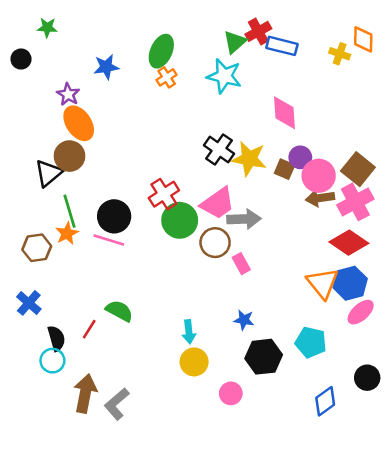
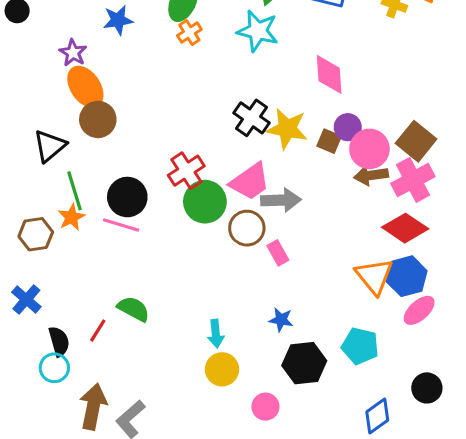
brown circle: (70, 156) -> (98, 119), moved

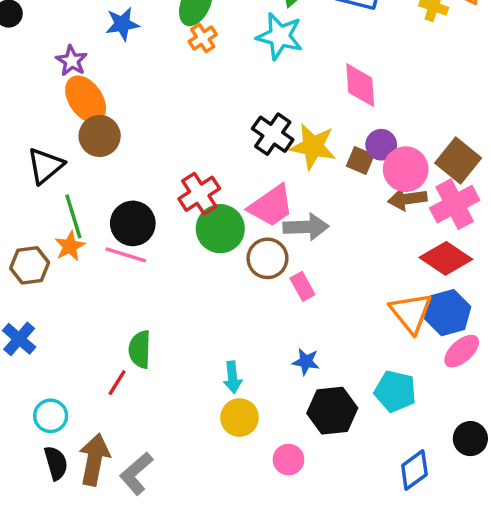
green semicircle: (134, 309) -> (140, 349), turned -116
red line: (98, 331) -> (117, 383), moved
black semicircle: (59, 341) -> (56, 463), moved

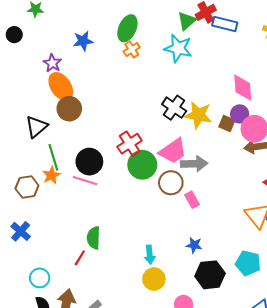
pink diamond: (360, 85) -> (243, 88), moved

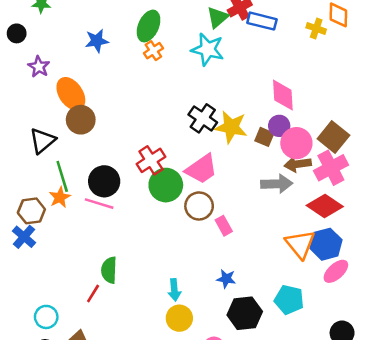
purple star: (52, 63) -> (39, 67), moved
gray arrow: (194, 164) -> (277, 184), moved
blue cross: (21, 231) -> (24, 237), moved

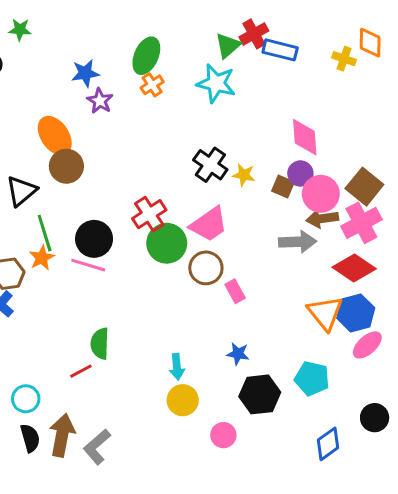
purple star: (39, 67) -> (100, 101), moved
yellow star: (231, 127) -> (244, 175), size x0.6
red line: (93, 294) -> (81, 371), turned 30

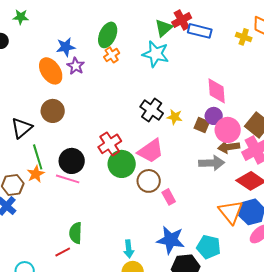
orange ellipse: (55, 136) -> (51, 71), moved
blue star: (238, 354) -> (171, 240), size x1.8
cyan pentagon: (312, 378) -> (209, 247), moved

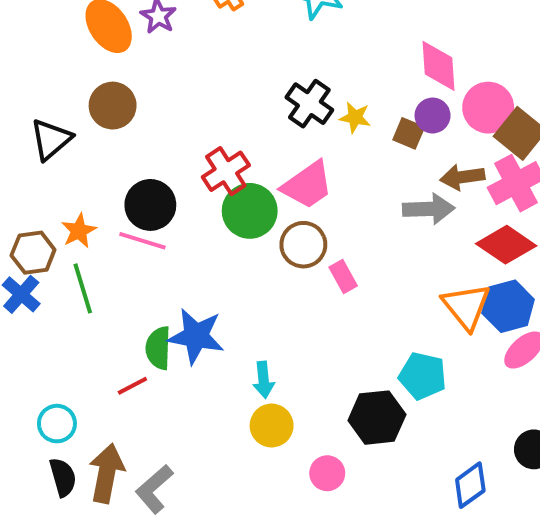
pink circle: (228, 130) -> (488, 108), moved
green line: (38, 157) -> (83, 288), moved
blue star: (171, 240) -> (196, 336), moved

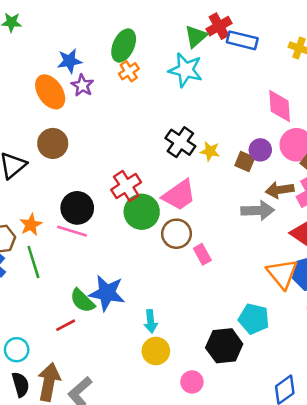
pink diamond: (439, 66) -> (280, 106), moved
green semicircle: (158, 348) -> (82, 301), turned -48

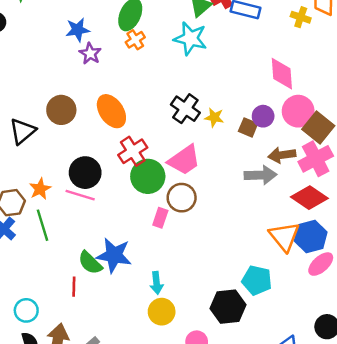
orange ellipse: (50, 92) -> (111, 111), moved
pink rectangle: (202, 254) -> (160, 218), moved, turned 48
red line: (66, 325) -> (74, 287), turned -60

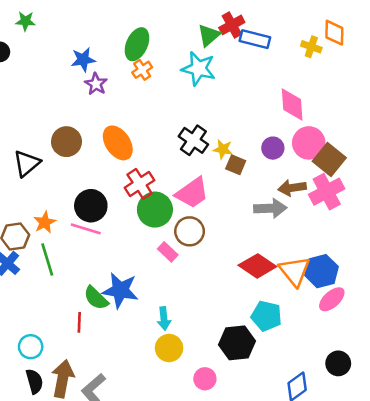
brown square: (248, 127) -> (236, 165), moved
red diamond: (309, 198) -> (257, 266), moved
pink rectangle: (160, 218) -> (168, 252), turned -66

